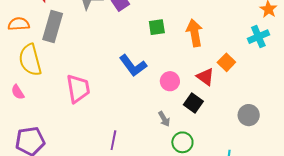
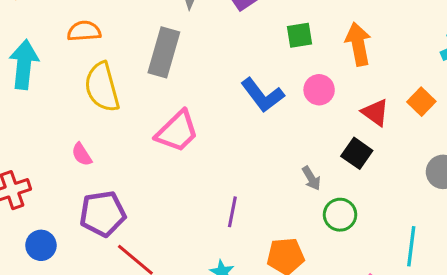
gray rectangle: (53, 26) -> (164, 52), moved
orange square: (226, 62) -> (421, 102), moved
pink circle: (170, 81) -> (319, 90), moved
pink trapezoid: (78, 89) -> (177, 131), turned 56
pink semicircle: (18, 92) -> (82, 154), moved

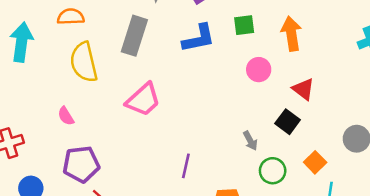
blue L-shape: (262, 95) -> (199, 38), moved, turned -66
orange square: (421, 102) -> (315, 162), moved

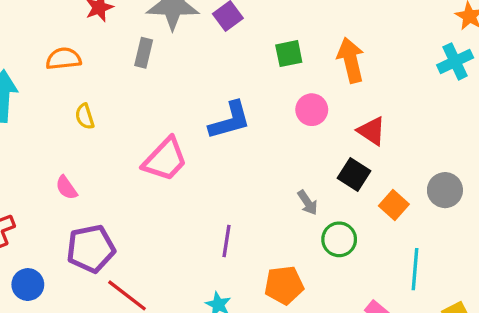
gray rectangle: (134, 36) -> (144, 53), moved, size x0.6
blue L-shape: (199, 38) -> (230, 120), moved
yellow semicircle: (84, 62) -> (85, 116), size x0.5
orange square: (315, 162) -> (394, 205), moved

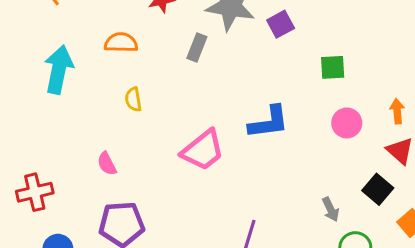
orange arrow: (351, 60) -> (397, 111), moved, size x0.6

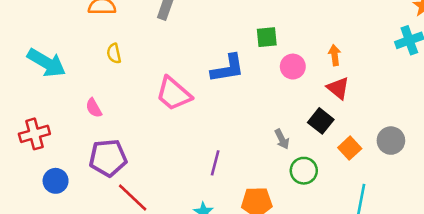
green square: (333, 67) -> (267, 37), moved
cyan arrow: (59, 70) -> (46, 63), moved, turned 111
pink trapezoid: (203, 150) -> (174, 94), turned 81

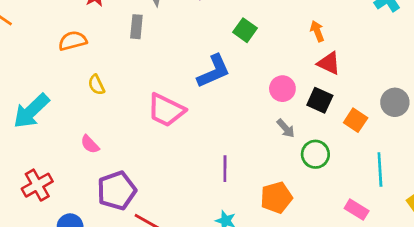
green square: (267, 37) -> (245, 30), turned -35
cyan arrow: (46, 63) -> (31, 111), turned 120
pink circle: (293, 67) -> (282, 89), moved

